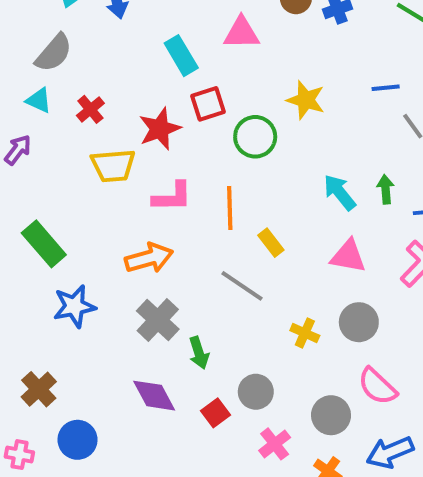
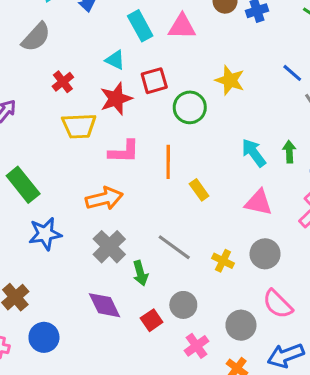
cyan rectangle: (181, 56) -> (140, 26), moved
blue line: (386, 88) -> (292, 73), turned 45
cyan triangle: (39, 100) -> (115, 60), moved
gray line: (242, 286) -> (174, 247), moved

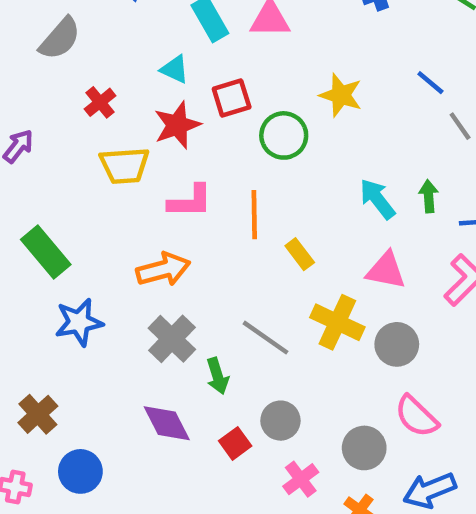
yellow cross: (223, 261) -> (337, 322), moved, size x1.6

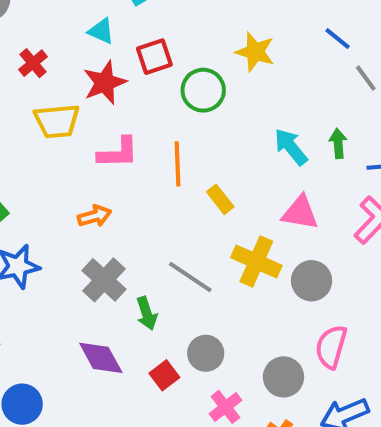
orange arrow: (163, 269) -> (95, 216), size x0.7
pink semicircle: (417, 416) -> (331, 347), turned 63

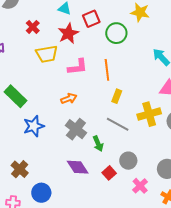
yellow rectangle: (220, 199) -> (117, 96), moved, turned 64
yellow cross: (256, 261) -> (149, 114), turned -35

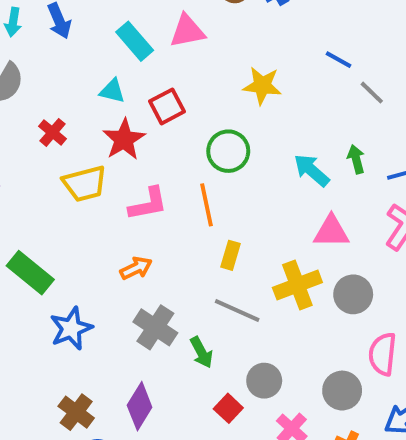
green circle: (116, 33) -> (228, 151), moved
purple diamond: (78, 167) -> (140, 406), moved, turned 70
brown cross: (20, 169) -> (76, 412), moved

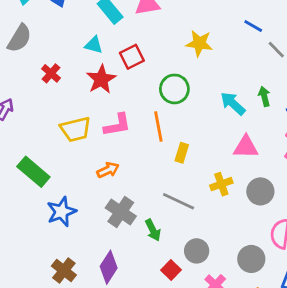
yellow trapezoid: (85, 184) -> (76, 129), moved
yellow rectangle: (230, 255) -> (182, 153), moved
yellow cross: (297, 285) -> (221, 184), size x0.7

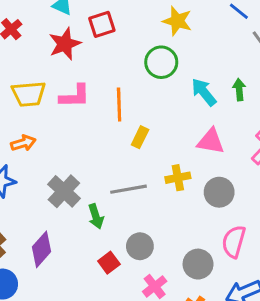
green circle: (174, 89) -> (161, 62), moved
orange arrow: (108, 170) -> (23, 143), moved
gray line: (179, 201) -> (129, 189), turned -44

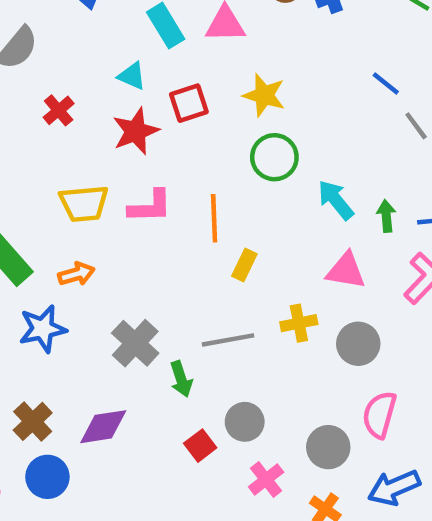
yellow star: (177, 21) -> (264, 95), moved
green arrow: (239, 90) -> (386, 216), moved
purple diamond: (42, 249) -> (103, 427), turned 40

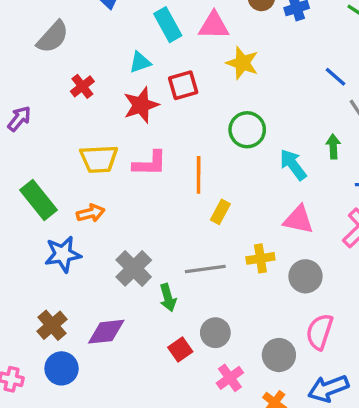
cyan triangle: (132, 76) -> (140, 62), turned -45
yellow star: (264, 95) -> (242, 63), moved
green arrow: (386, 216) -> (333, 147), moved

